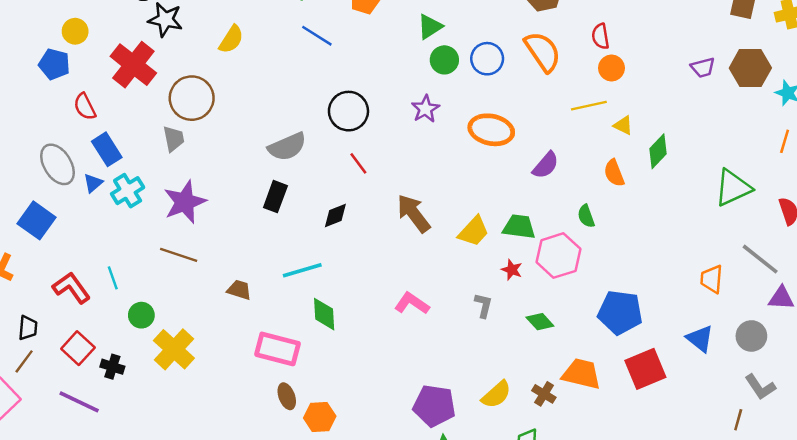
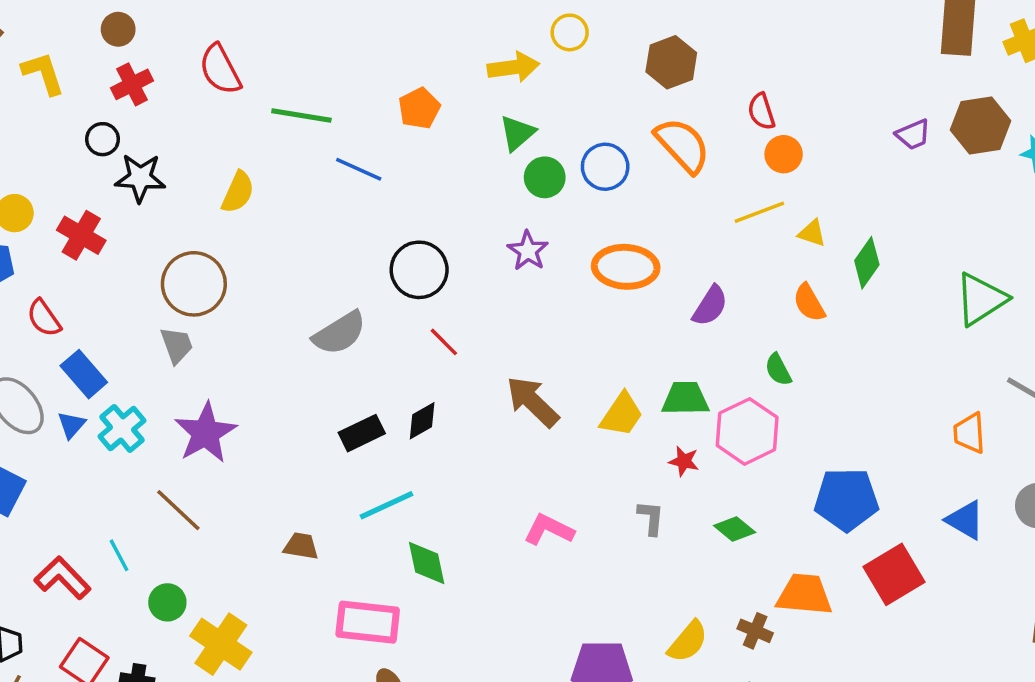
red cross: (133, 65) -> (81, 235), moved, size x0.7
black rectangle: (275, 197) -> (362, 433), moved, turned 52
brown line: (179, 255) -> (178, 510), moved, turned 33

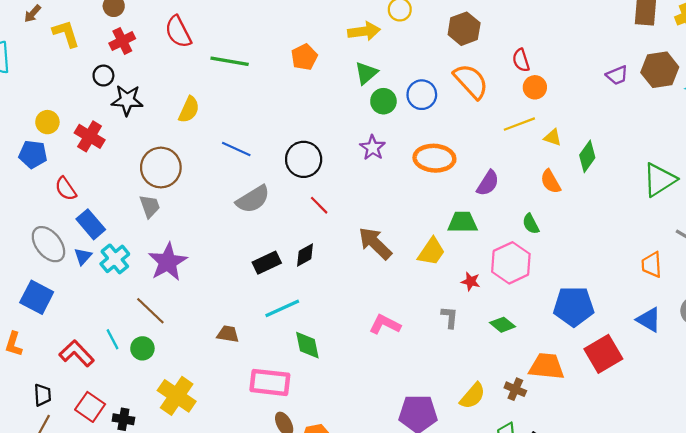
blue line: (359, 169) -> (236, 149), moved
green trapezoid: (685, 399) -> (463, 222), moved
green circle: (167, 602) -> (142, 348), moved

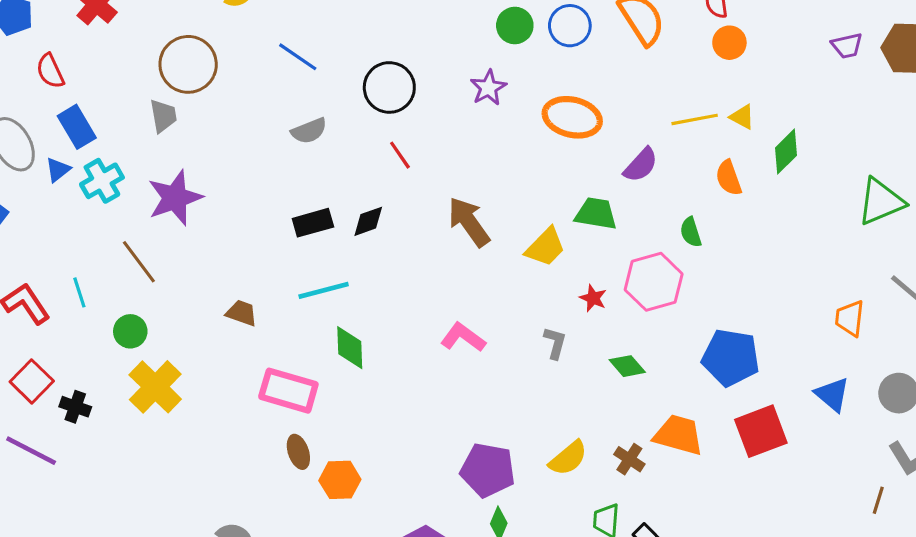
yellow line: (519, 124) -> (695, 119), moved
gray semicircle: (253, 199) -> (309, 131), size x0.7
green circle: (142, 348) -> (130, 331), moved

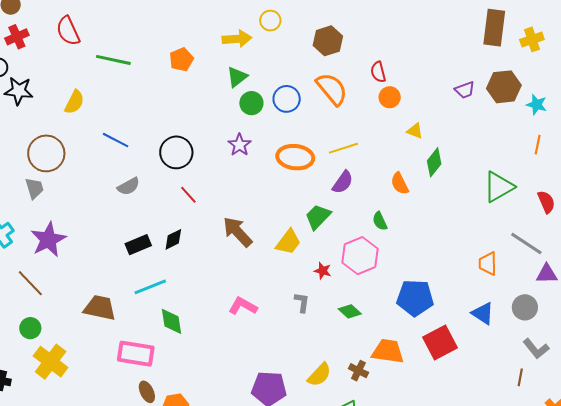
yellow triangle: (742, 117) -> (415, 131), moved
yellow line: (695, 119) -> (343, 148), moved
green trapezoid: (596, 214) -> (318, 217), turned -48
brown trapezoid: (242, 313) -> (100, 308), size x1.6

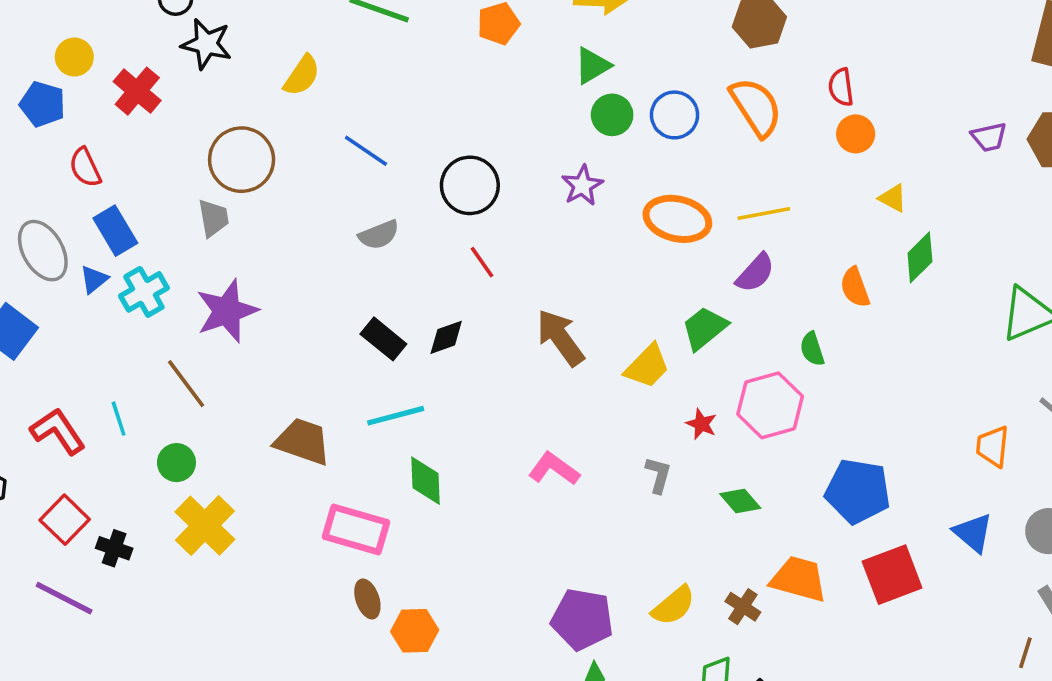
black rectangle: (138, 245) -> (383, 339), turned 55

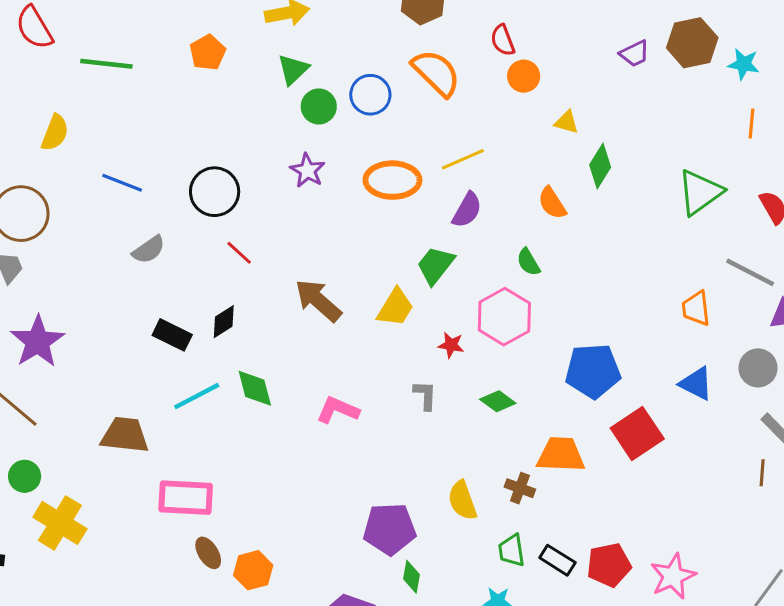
green diamond: (426, 481) -> (255, 388), moved
yellow semicircle: (673, 606) -> (462, 500), turned 123

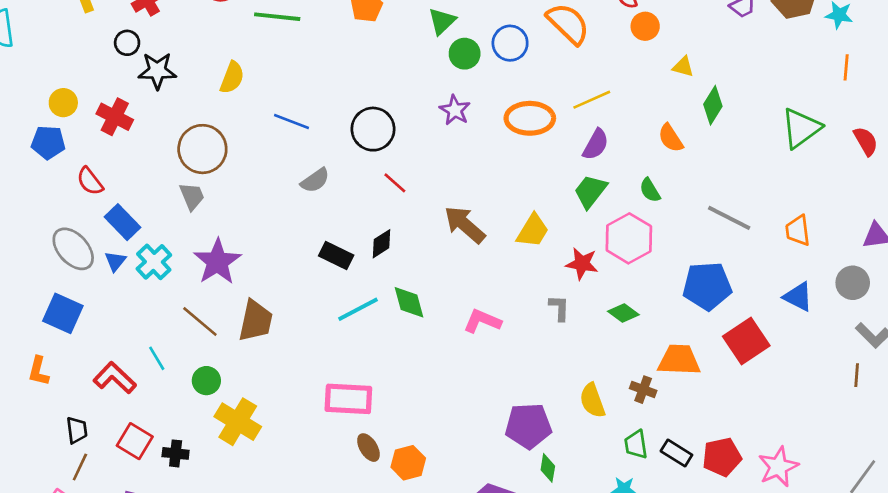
green trapezoid: (435, 265) -> (590, 191), moved
gray line: (750, 272) -> (729, 218), moved
red star: (451, 345) -> (582, 264), size x1.4
brown trapezoid: (125, 435) -> (256, 321), moved, turned 96

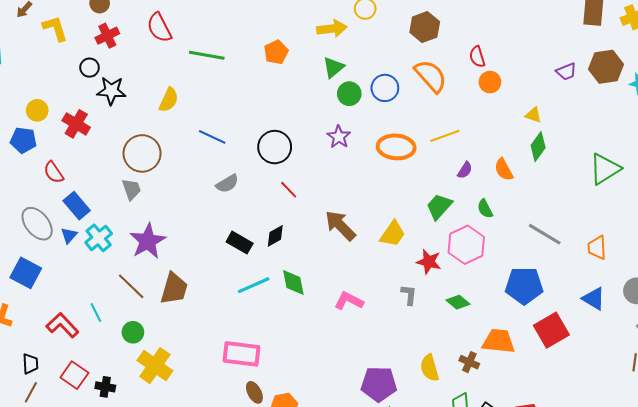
yellow triangle: (683, 67) -> (533, 115), moved
purple semicircle: (596, 144) -> (465, 170), moved, size x0.7

